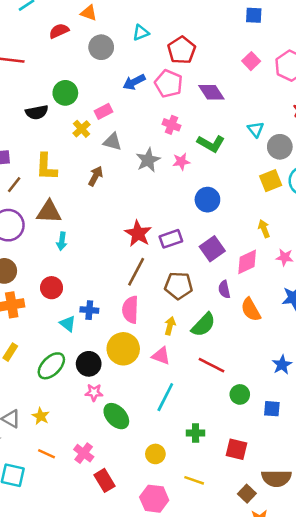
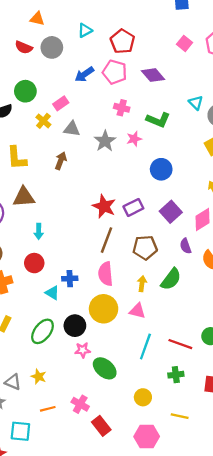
red semicircle: (59, 31) -> (24, 47), moved, turned -126
cyan arrow: (62, 241) -> (39, 231), moved
red line: (212, 365) -> (180, 344), moved
orange line: (47, 454) -> (48, 409), turned -32

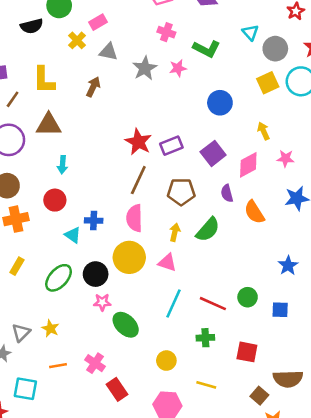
blue circle: (161, 169) -> (220, 103), moved
gray triangle: (13, 382) -> (21, 333), turned 48

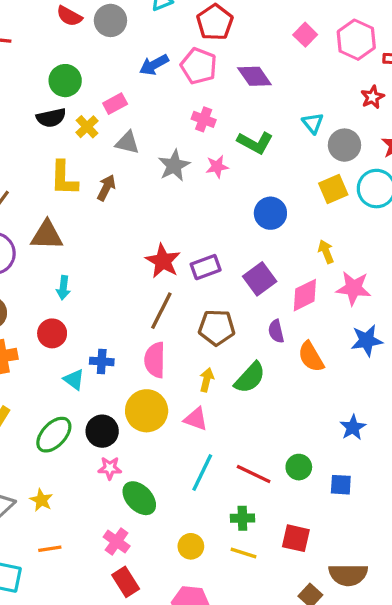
black semicircle: (32, 26) -> (51, 118), moved
yellow L-shape: (44, 80) -> (64, 178), moved
pink star: (285, 158) -> (353, 288), size x1.5
pink cross: (95, 363) -> (117, 541), moved
yellow line: (206, 385) -> (244, 553), moved

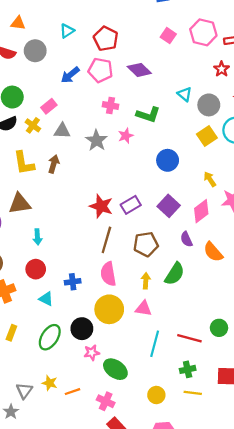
cyan triangle: (74, 380) -> (46, 299), moved
orange line: (50, 549) -> (72, 392), moved

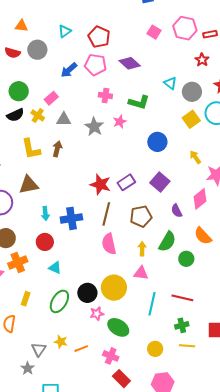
pink diamond: (201, 211) -> (200, 199), moved
orange semicircle: (213, 252) -> (203, 236), moved
blue cross: (73, 282) -> (71, 218), moved, size x1.5
yellow circle: (109, 309) -> (114, 288), moved
green circle: (219, 328) -> (186, 259), moved

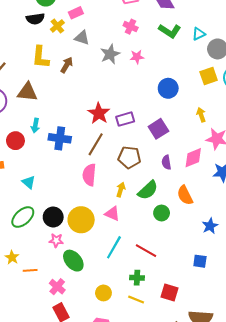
cyan triangle: (170, 83) -> (199, 34), turned 40
green L-shape: (139, 102) -> (170, 31), moved
red circle: (45, 242) -> (15, 141), moved

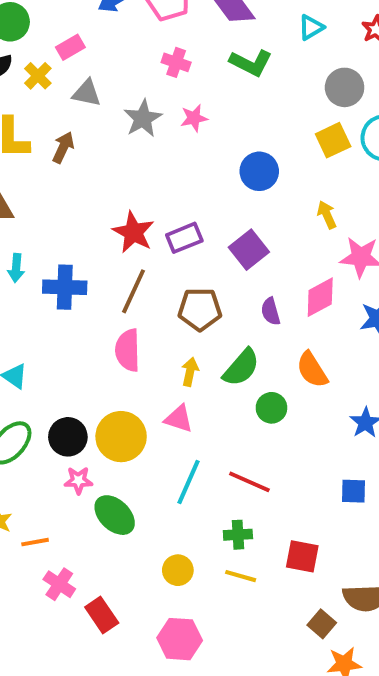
cyan triangle: (199, 34) -> (311, 27), moved
pink cross: (57, 287) -> (59, 584), moved

